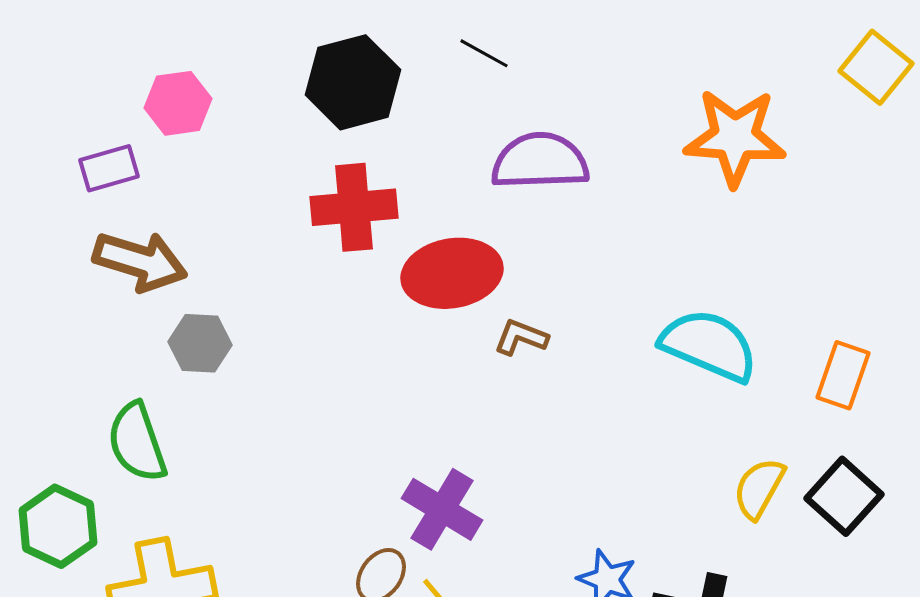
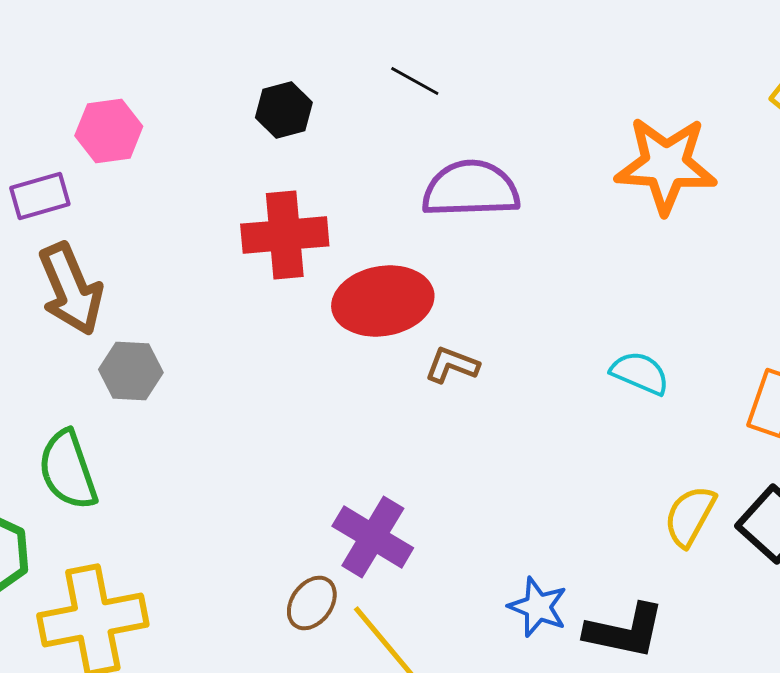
black hexagon: (353, 82) -> (284, 110), size x0.6
brown arrow: (140, 261) -> (71, 289), turned 50
cyan semicircle: (709, 345) -> (640, 373), size x0.6

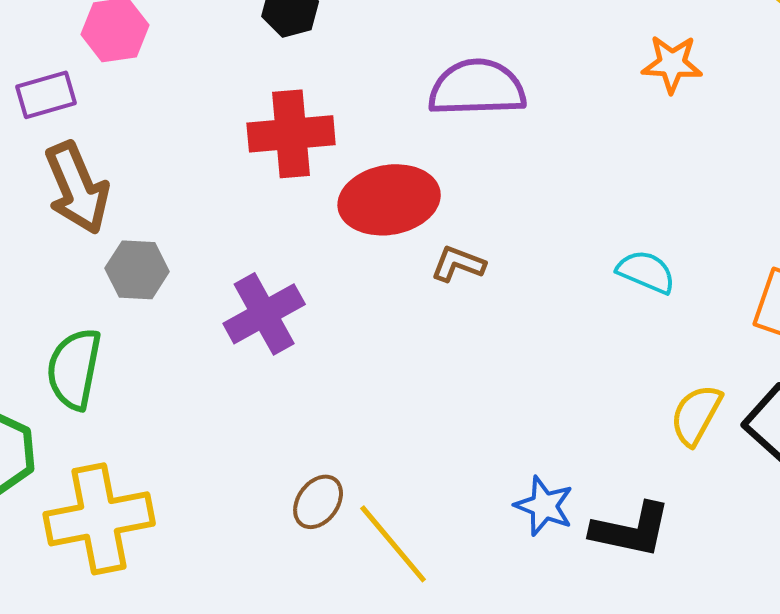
orange star: (666, 165) -> (672, 64), size x0.6
green semicircle: (68, 470) -> (74, 369), turned 30
purple cross: (373, 537) -> (264, 314), moved, turned 30

